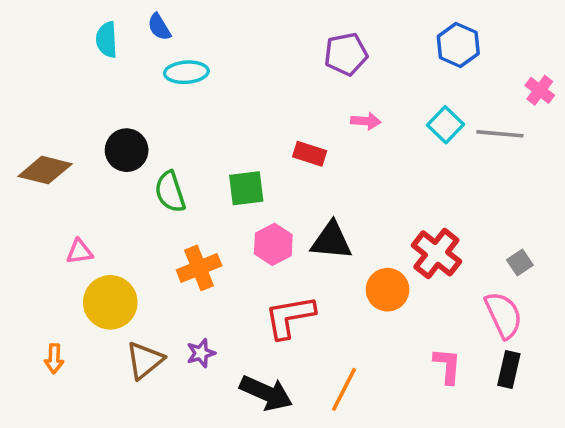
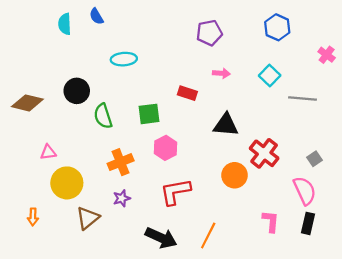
cyan ellipse: (186, 72) -> (124, 59), moved
gray line: (500, 134) -> (302, 99), moved
black triangle: (331, 241) -> (226, 125), moved
purple star: (201, 353) -> (122, 198), moved

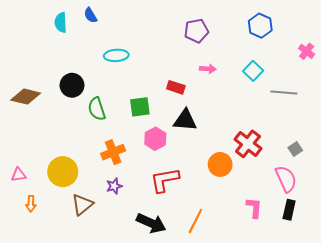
black triangle: (226, 125) -> (185, 120), moved
pink triangle: (48, 152) -> (18, 175), moved

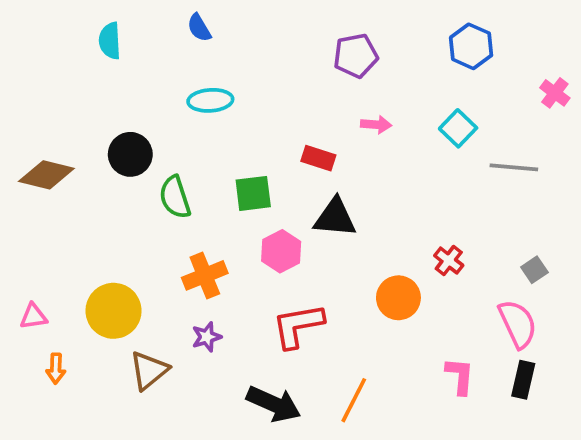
blue semicircle: (91, 15) -> (199, 28), moved
red cross: (248, 144) -> (449, 261), size x0.6

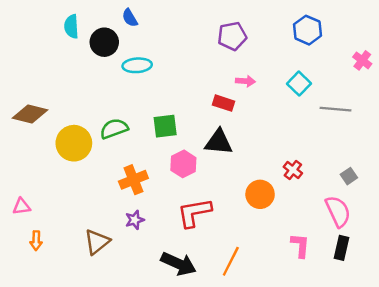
black circle: (130, 154) -> (104, 42), moved
red rectangle: (318, 158) -> (224, 103), moved
green semicircle: (175, 197) -> (114, 129), turned 88
yellow circle: (114, 311) -> (74, 143), moved

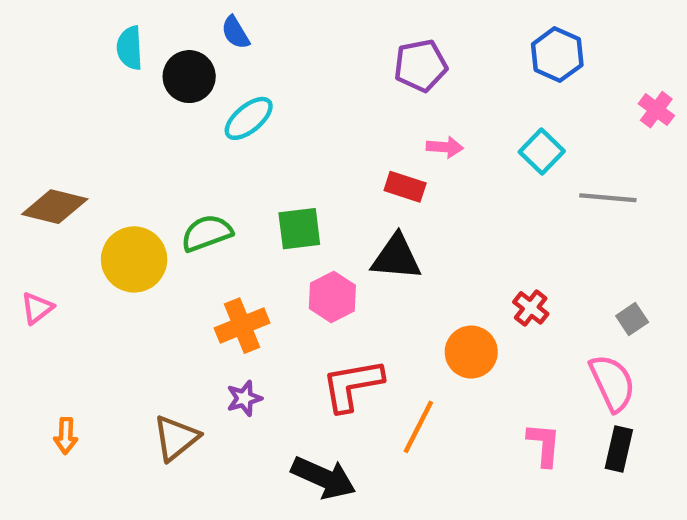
cyan ellipse: (137, 65) -> (249, 118), turned -36
pink triangle: (22, 206) -> (37, 308), moved, turned -30
orange line: (231, 261) -> (418, 427), moved

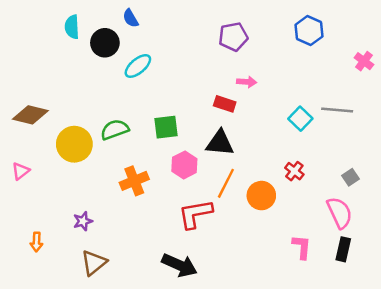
cyan square: (542, 151) -> (300, 119), moved
purple star: (244, 398) -> (83, 221), moved
orange line: (418, 427) -> (226, 183), moved
brown triangle: (176, 438) -> (94, 263), moved

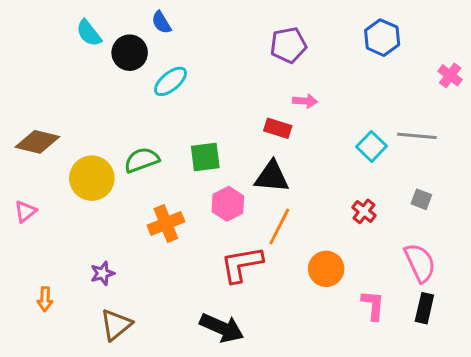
cyan semicircle: (72, 27) -> (89, 33), turned -35
gray square: (351, 177) -> (421, 199), moved, turned -35
orange circle: (261, 196) -> (326, 269), moved

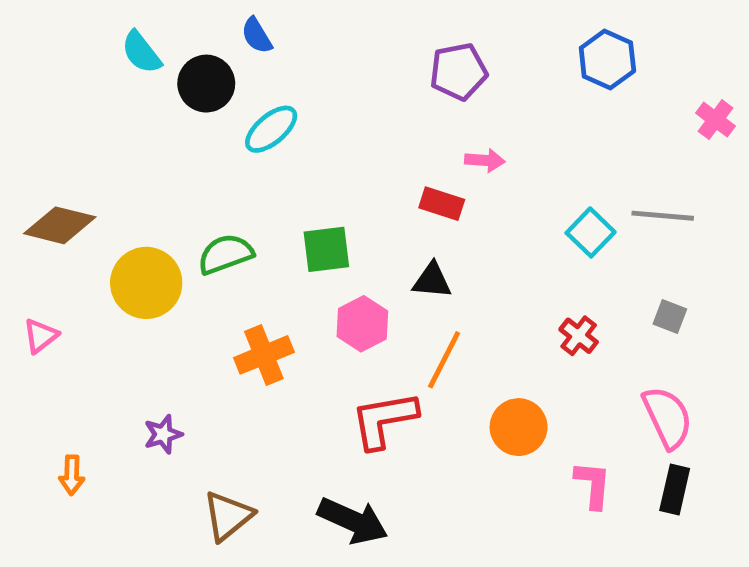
black triangle: (272, 177) -> (432, 281), size x0.7
brown triangle: (116, 325) -> (228, 516), moved

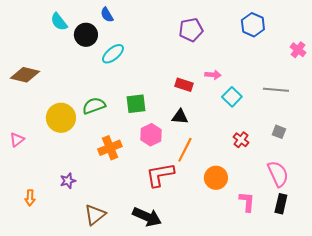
pink arrow: (485, 160) -> (213, 75), moved
brown diamond: (60, 225) -> (25, 75), moved
cyan square: (591, 232) -> (232, 97), moved

